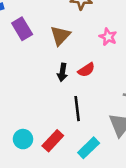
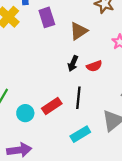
red rectangle: (53, 141) -> (52, 106), moved

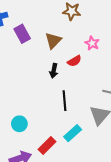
red semicircle: (94, 66) -> (74, 61), moved
red rectangle: (52, 106) -> (47, 146), moved

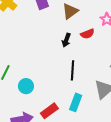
cyan rectangle: (73, 133) -> (76, 102), turned -36

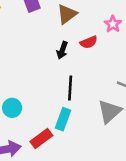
cyan rectangle: (76, 102) -> (63, 119), moved

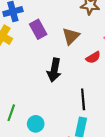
black arrow: (62, 50) -> (54, 70), moved, size x1.5

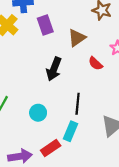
red semicircle: (93, 57) -> (95, 63), turned 64
cyan circle: (36, 124) -> (38, 113), moved

